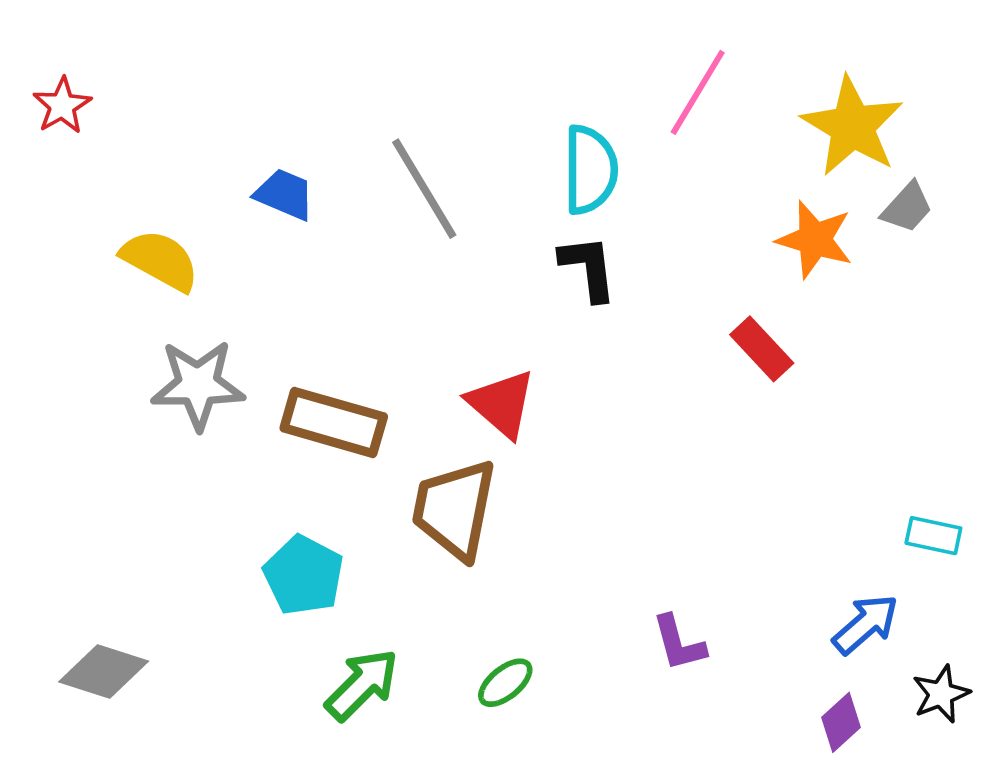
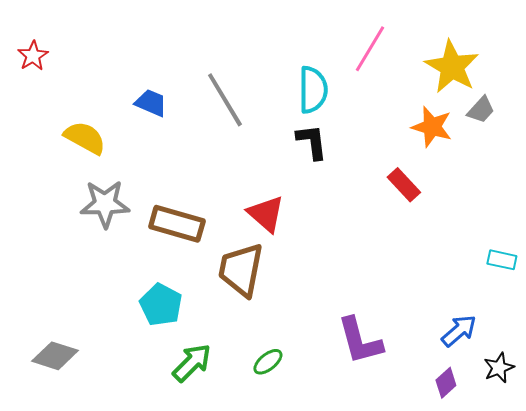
cyan rectangle: (933, 536) -> (502, 260), moved
purple L-shape: (679, 643) -> (360, 341), size x1.6

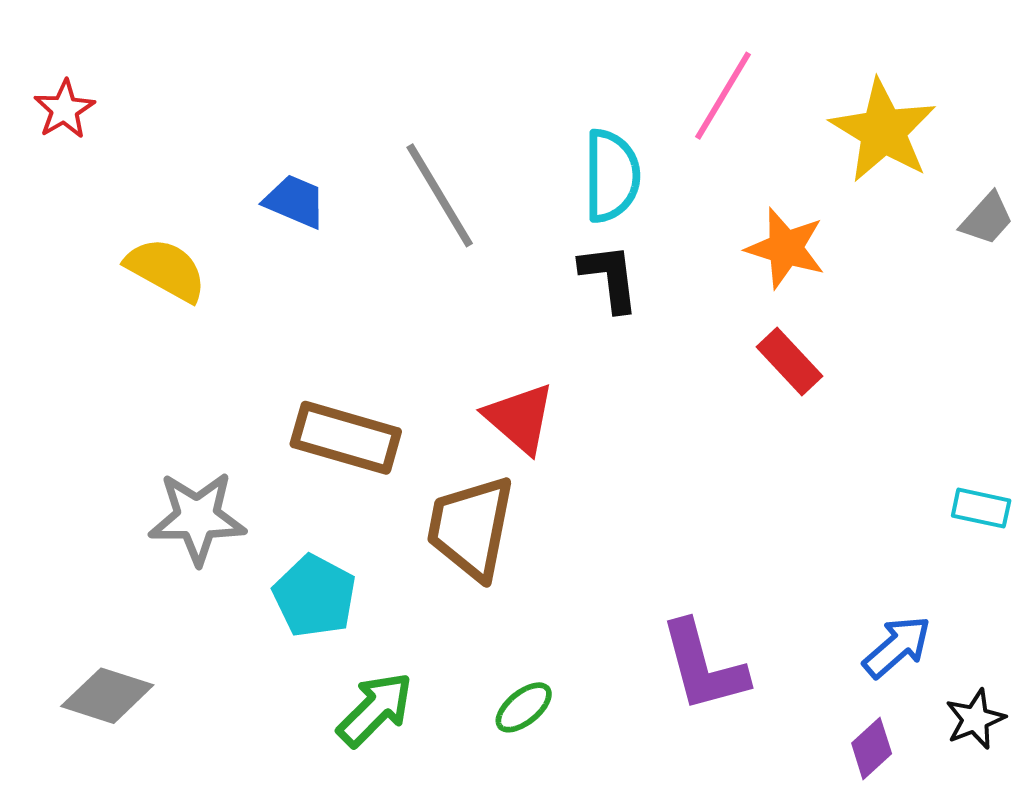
gray trapezoid: (481, 110) -> (987, 219), moved
orange star: (432, 127) -> (786, 248), moved
gray star: (105, 204) -> (197, 518), moved

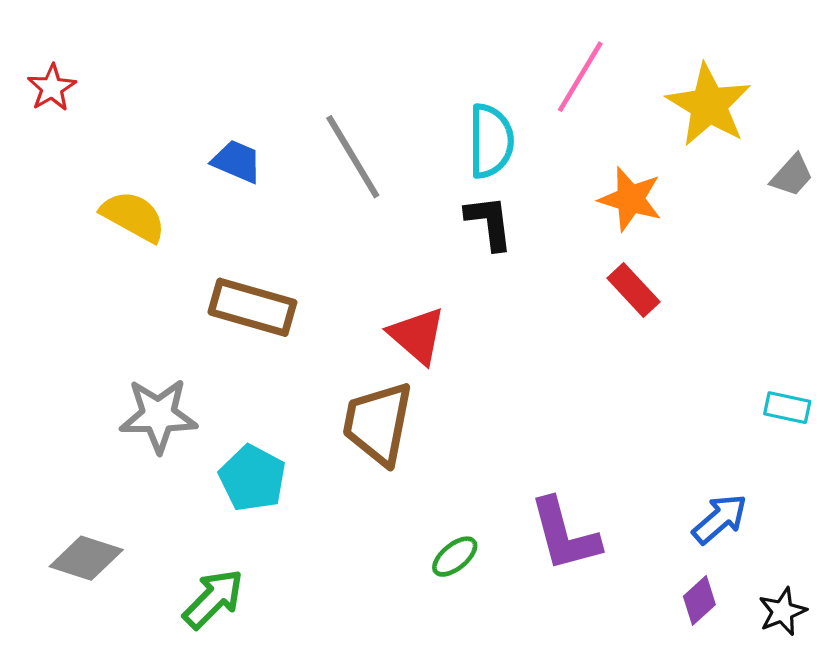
brown rectangle: (346, 438) -> (252, 307), moved
green ellipse: (524, 707) -> (455, 557), moved
green arrow: (375, 709) -> (213, 599), moved
black star: (975, 719) -> (782, 611), moved

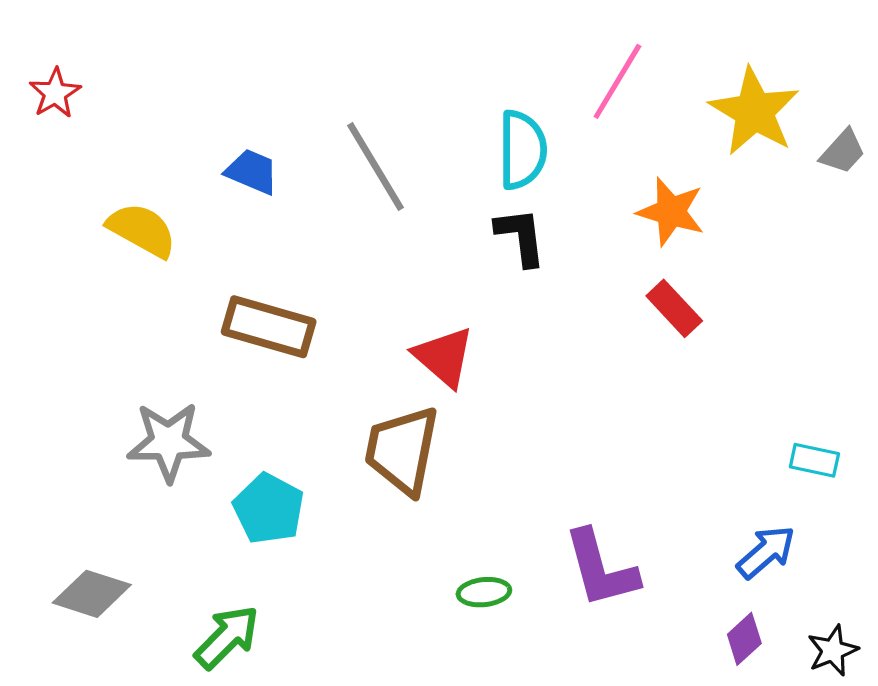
gray trapezoid: (792, 176) -> (843, 152), moved
cyan rectangle: (787, 408) -> (814, 460), moved
green ellipse: (455, 557) -> (484, 592), turned 33

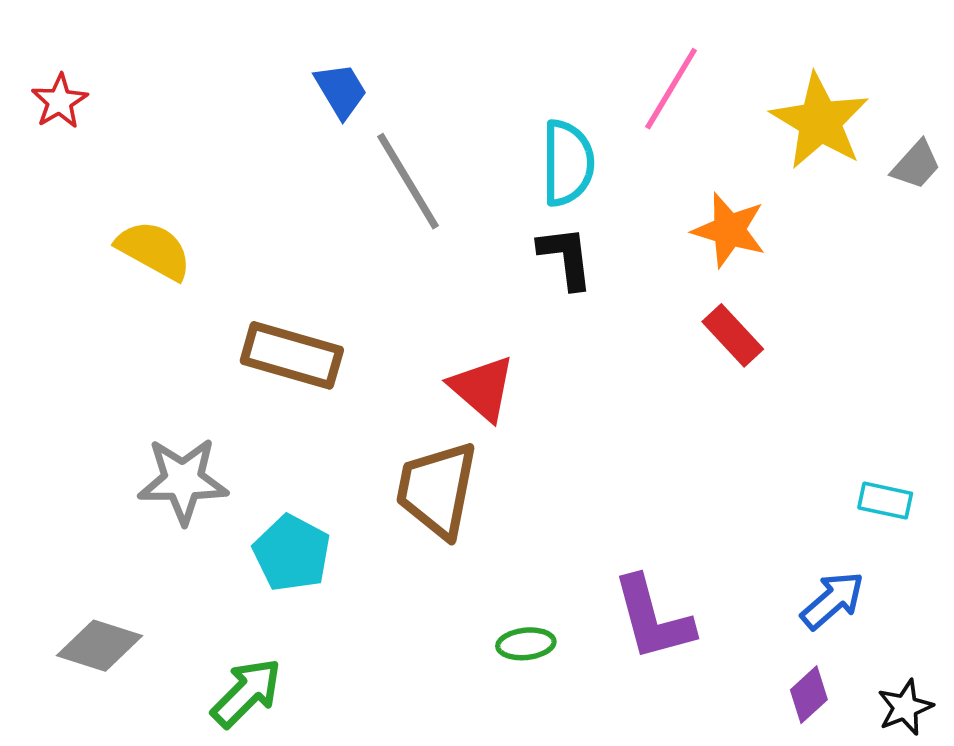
blue trapezoid: (252, 172) -> (341, 90), moved, turned 36

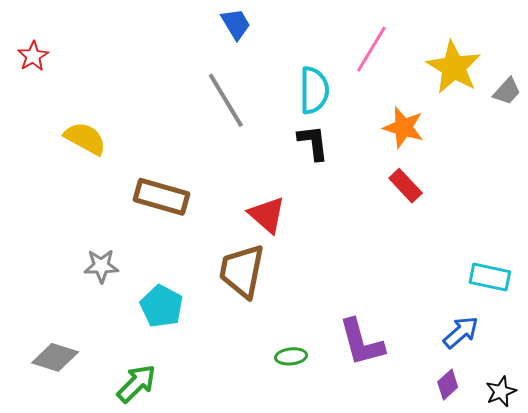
blue trapezoid: (341, 90) -> (236, 24), moved
gray star: (183, 481) -> (101, 266), size x0.7
cyan rectangle: (885, 501) -> (490, 277), size x1.4

